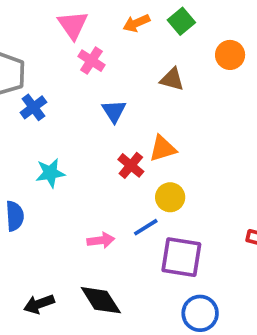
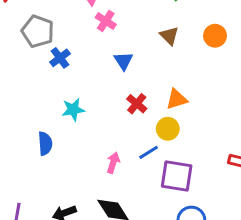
orange circle: (230, 55) -> (215, 36), moved
brown triangle: (172, 79) -> (169, 36), turned 30
orange triangle: (163, 149) -> (177, 99), moved
pink arrow: (101, 240) -> (113, 163), turned -66

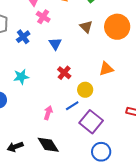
orange circle: (215, 36) -> (117, 27), size x1.6
blue cross: (60, 58) -> (23, 37), moved
orange triangle: (177, 99) -> (106, 69), moved
purple square: (177, 176) -> (91, 122), turned 30

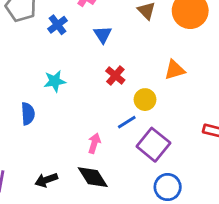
pink arrow: (48, 113) -> (94, 143), moved

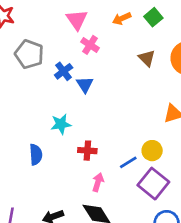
blue triangle: (103, 35) -> (85, 85), moved
red cross: (115, 76) -> (87, 151), moved, turned -36
yellow circle: (145, 100) -> (152, 151), moved

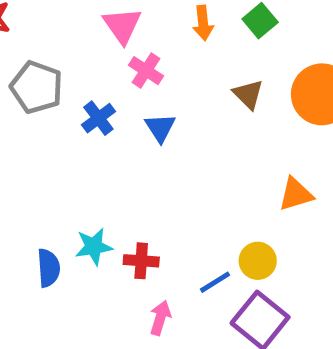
orange arrow: (122, 18) -> (203, 23), turned -72
blue triangle: (85, 85) -> (160, 128), moved
cyan star: (61, 124) -> (94, 247), moved

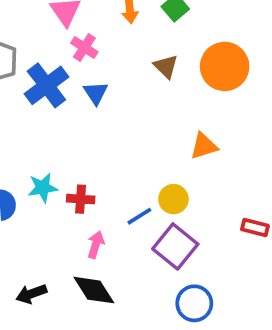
blue cross: (98, 118) -> (46, 85), size x1.6

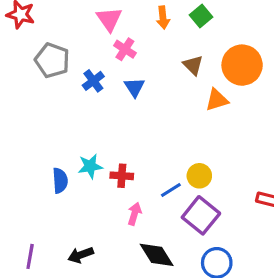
blue cross: (46, 85) -> (93, 81), size x0.6
orange triangle: (204, 146) -> (217, 100), moved
black diamond: (94, 290) -> (157, 255), moved

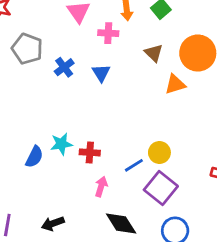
pink cross: (125, 49) -> (108, 33), moved, turned -30
blue semicircle: (60, 181) -> (34, 157), turned 30

